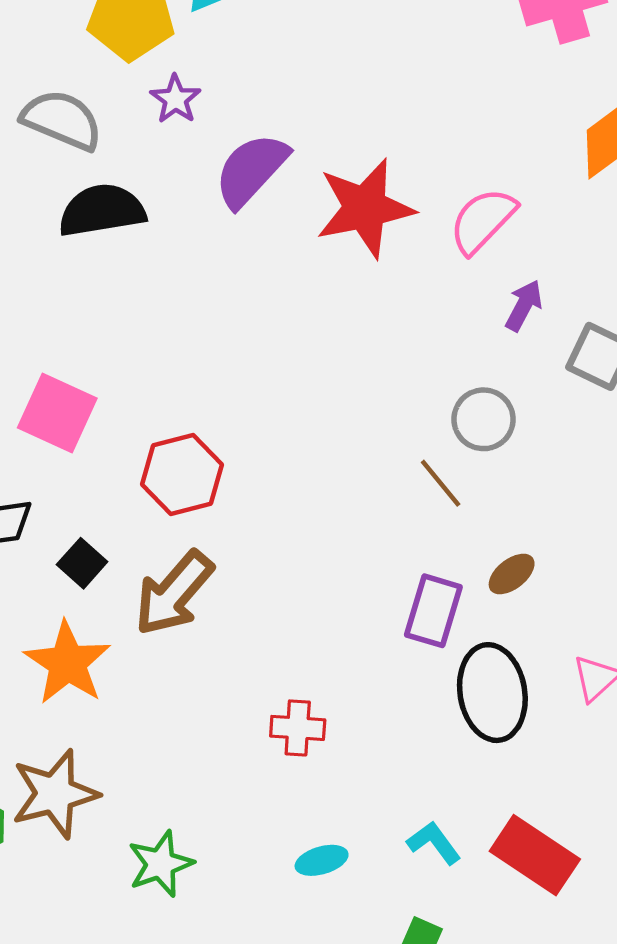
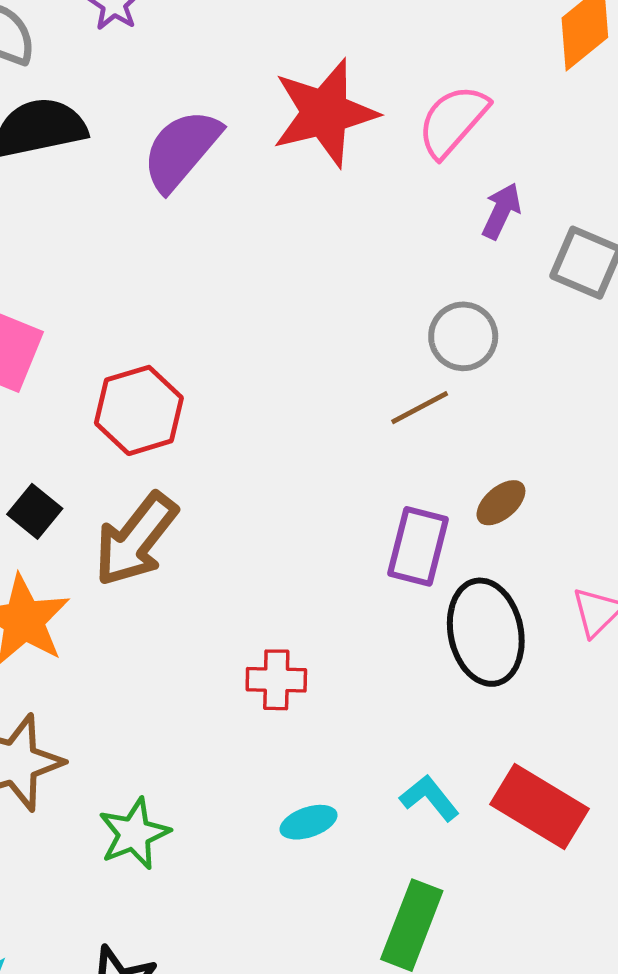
purple semicircle: (251, 170) -> (181, 150), moved
brown line: (441, 483) -> (420, 408), turned -76

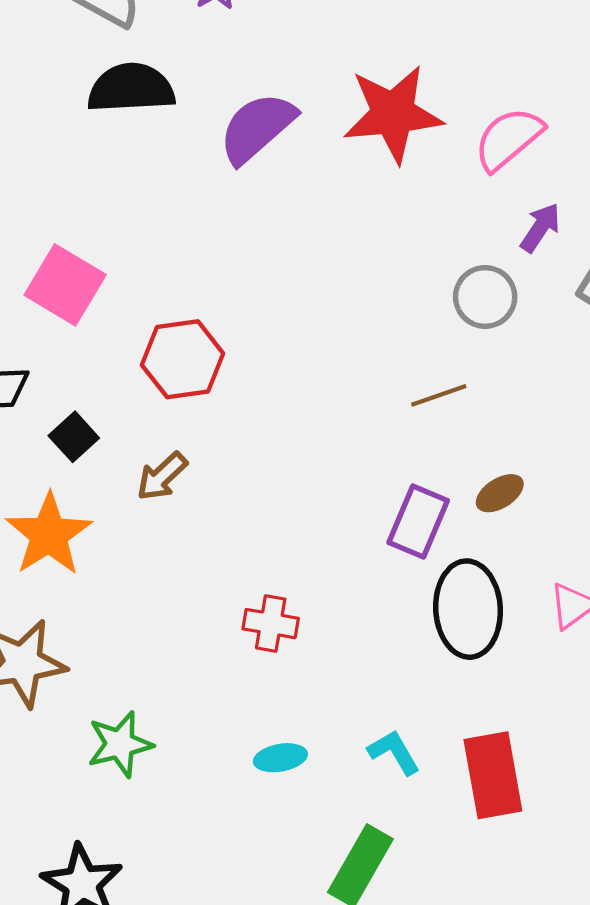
gray circle: (463, 336) -> (485, 297), moved
brown arrow: (136, 540) -> (162, 476), size x0.6
red rectangle: (539, 806) -> (493, 775), turned 40

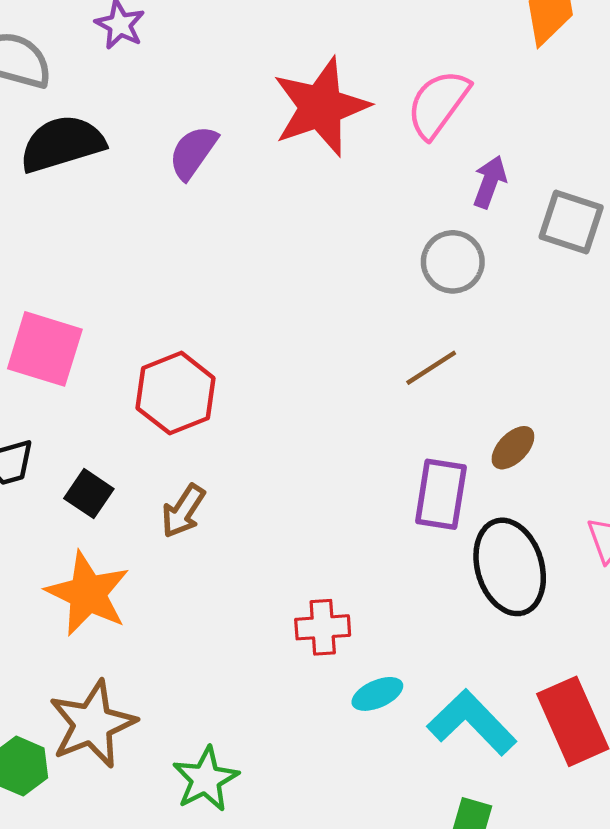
purple semicircle: (257, 128) -> (193, 152), size x0.7
cyan L-shape: (394, 752) -> (472, 722), size x1.6
cyan ellipse: (280, 758) -> (377, 694), moved

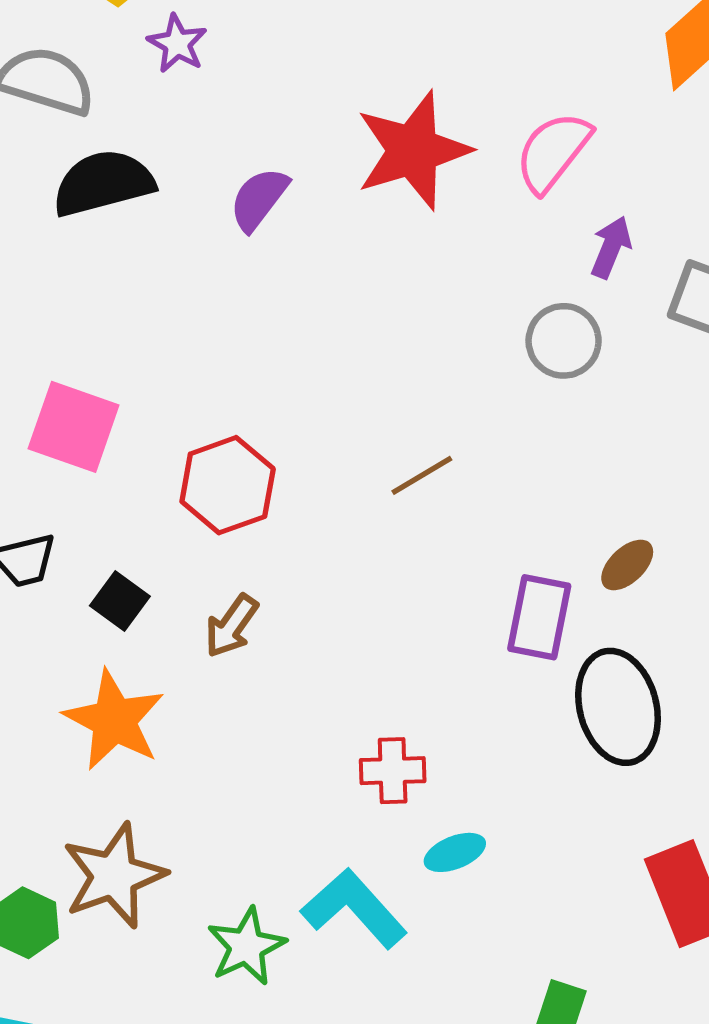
brown line: (431, 368) -> (422, 475), moved
cyan L-shape: (472, 722) -> (354, 908), moved

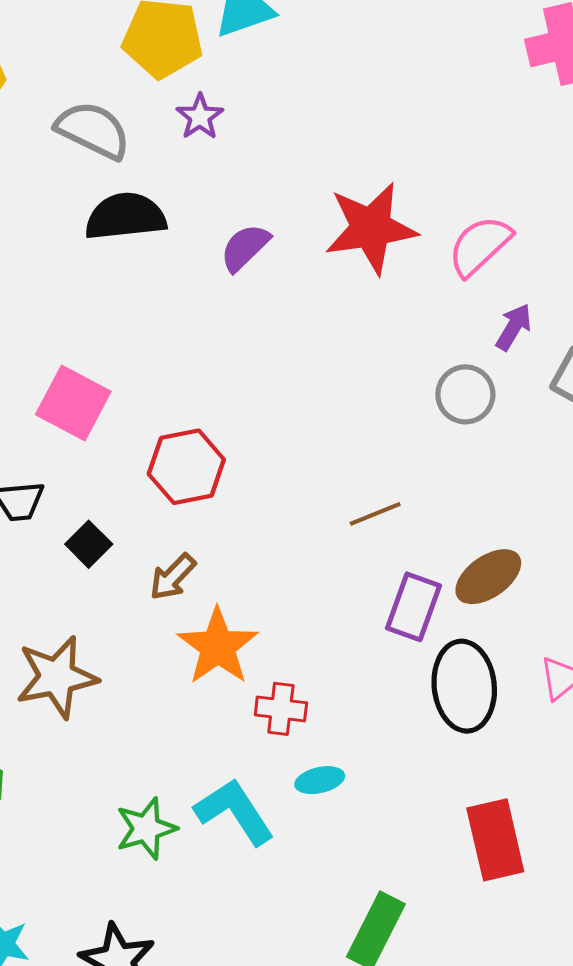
brown line: (422, 475) -> (375, 514), moved
brown ellipse: (627, 565) -> (488, 577), size x1.5
orange star: (114, 720) -> (218, 646), moved
brown star: (114, 876) -> (57, 677), moved

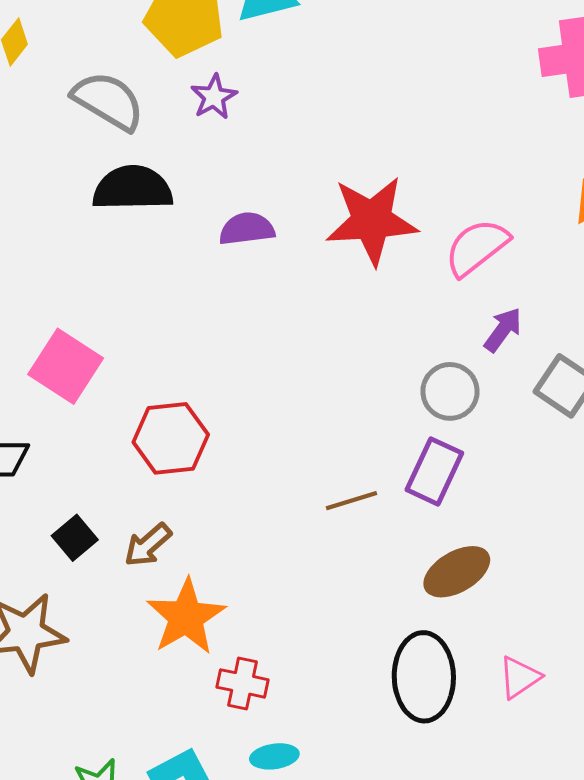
purple semicircle: (245, 247) -> (247, 229), turned 32
black square: (89, 544) -> (75, 538), moved
purple rectangle: (414, 607) -> (434, 471), moved

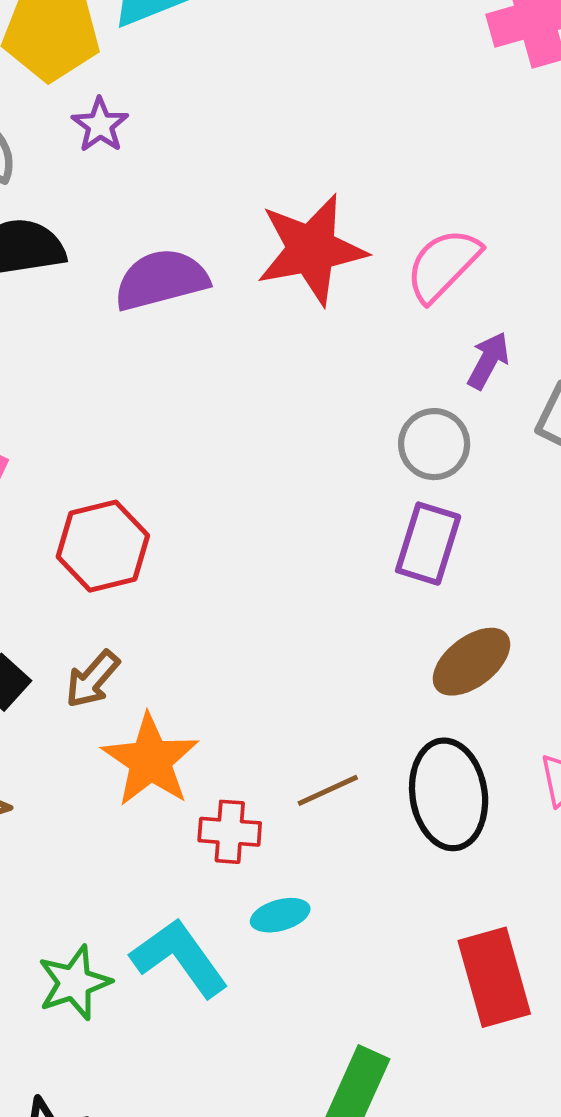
purple semicircle: (247, 229) -> (161, 280), size x1.4
brown line: (352, 501) -> (328, 790), moved

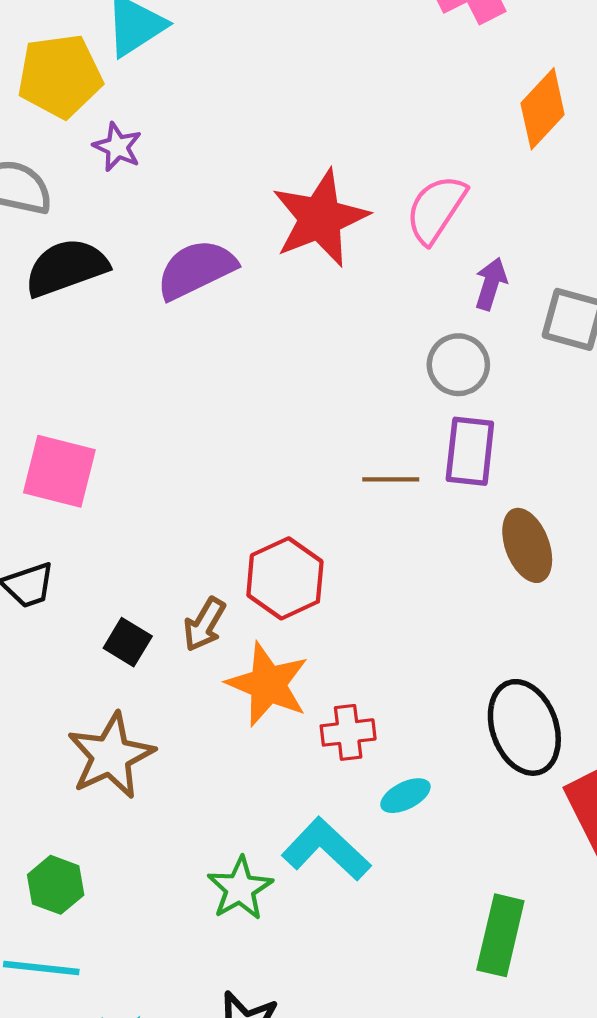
red hexagon: (103, 546) -> (285, 578), moved
brown ellipse: (471, 662) -> (527, 545), turned -62
brown line: (328, 790) -> (391, 479), moved, turned 36
black ellipse: (449, 794) -> (524, 727), moved

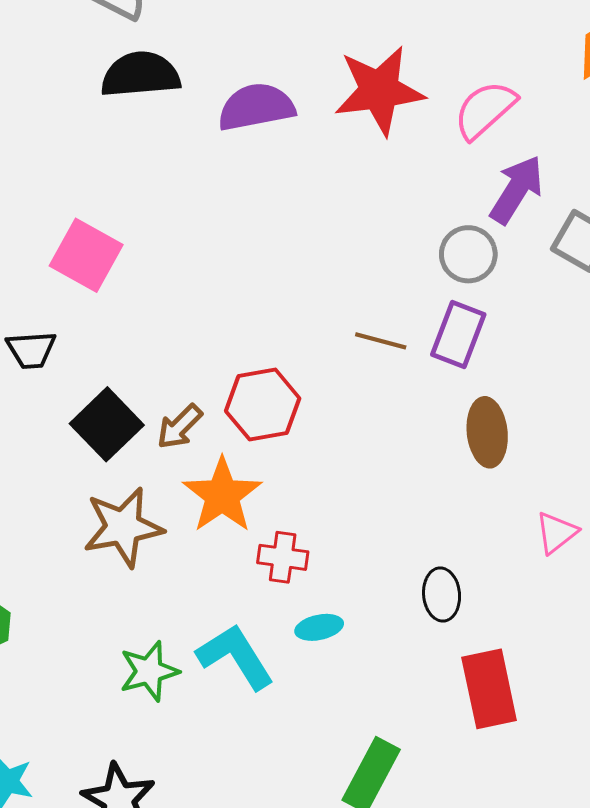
purple arrow: (491, 284) -> (517, 190), size x1.5
black square: (128, 642) -> (107, 424), size x1.6
black ellipse: (524, 727) -> (442, 594), size x0.6
brown star: (111, 756) -> (123, 527), moved

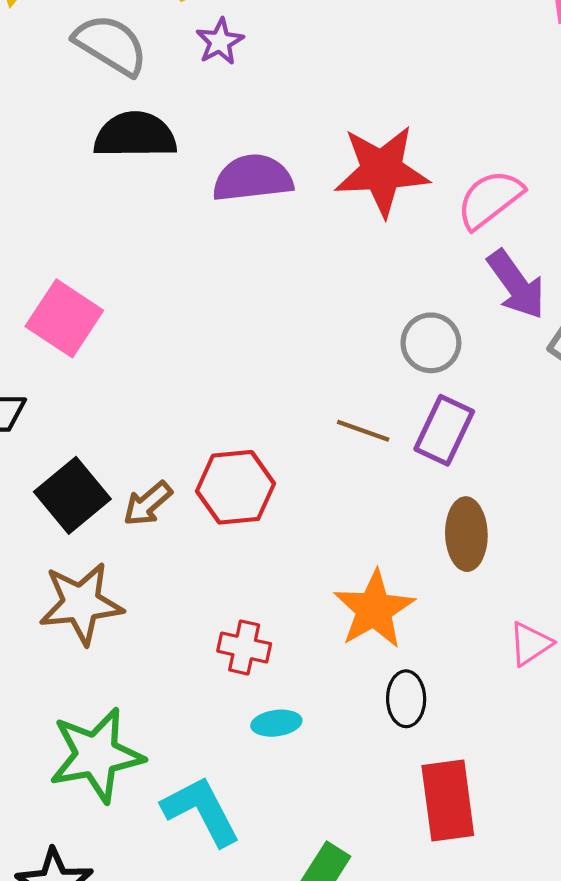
purple arrow: (517, 190) -> (516, 285), turned 108
gray circle: (468, 254) -> (431, 343), moved
orange star: (222, 495) -> (374, 609), moved
cyan L-shape: (235, 657) -> (201, 811), moved
green star: (149, 671) -> (96, 755), size x1.5

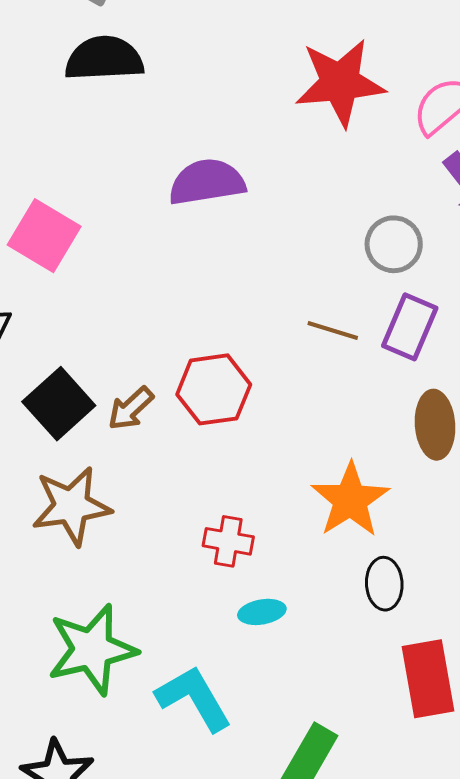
purple semicircle: (253, 178) -> (207, 182), moved

